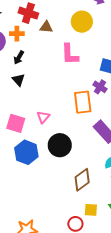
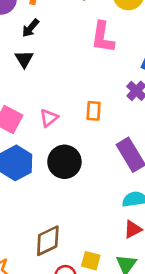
orange rectangle: (83, 102) -> (94, 111), moved, size x0.6
brown diamond: (82, 180) -> (48, 241), moved

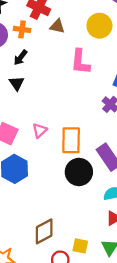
orange rectangle: (94, 111) -> (71, 140), moved, size x1.6
black circle: (64, 162) -> (79, 172), moved

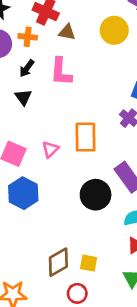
pink L-shape: (80, 62) -> (61, 72), moved
orange rectangle: (71, 140) -> (86, 137), moved
yellow square: (80, 246) -> (89, 263), moved

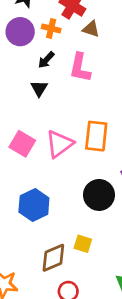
pink triangle: (50, 149) -> (59, 144), size x1.6
blue hexagon: (23, 193) -> (34, 205), moved
yellow square: (89, 263) -> (83, 244), moved

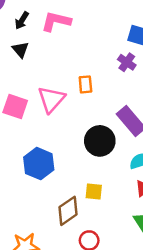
pink L-shape: (80, 68) -> (56, 21), turned 104
orange rectangle: (96, 136) -> (85, 84), size x0.6

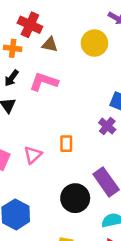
pink triangle: (51, 99) -> (33, 155), size x0.7

